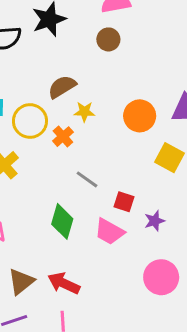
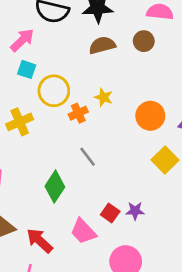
brown semicircle: (62, 87) -> (102, 45), moved
red square: (124, 202) -> (110, 213), moved
pink trapezoid: (109, 232) -> (83, 231), moved

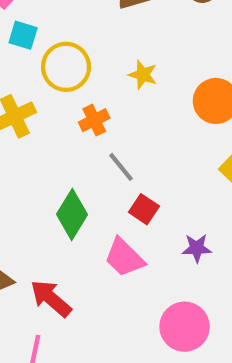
orange cross: (78, 113) -> (94, 120), moved
red square: (110, 213) -> (144, 209), moved
pink trapezoid: (83, 231) -> (124, 258), moved

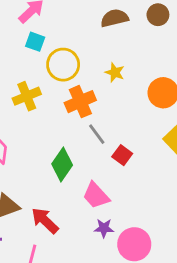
orange cross: (94, 120) -> (80, 102), size x1.5
red square: (144, 209) -> (122, 155), moved
purple star: (197, 248) -> (104, 228), moved

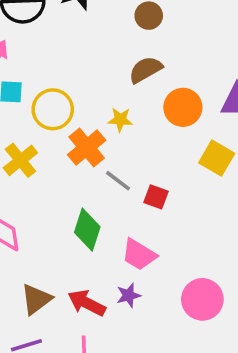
brown semicircle: (115, 18) -> (145, 70), moved
yellow star: (115, 72) -> (120, 120), moved
purple star: (104, 228) -> (129, 295), moved

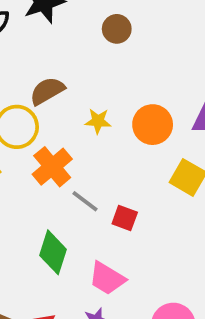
brown semicircle: (145, 70) -> (47, 91), moved
yellow star: (120, 120) -> (98, 121), moved

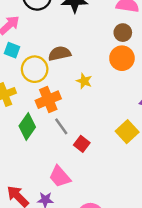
brown circle: (117, 29) -> (123, 33), moved
orange circle: (153, 125) -> (122, 58), moved
green diamond: (53, 252) -> (27, 126), moved

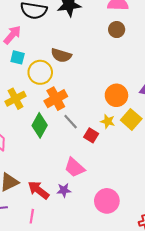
brown semicircle: (60, 53) -> (61, 55), turned -144
orange circle: (122, 58) -> (116, 95), moved
yellow star: (84, 81) -> (108, 121), moved

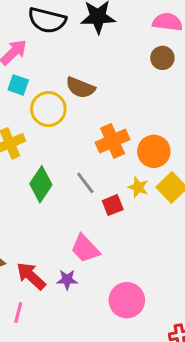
orange cross: (56, 99) -> (113, 141), moved
red square: (91, 135) -> (113, 205), turned 32

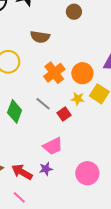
brown semicircle: (80, 88) -> (40, 37), moved
pink trapezoid: (85, 249) -> (53, 146), turned -60
pink line: (18, 312) -> (19, 197), turned -48

